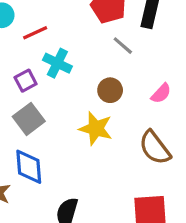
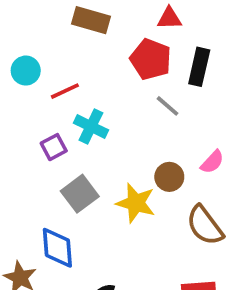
brown circle: (110, 90) -> (169, 177), moved
gray square: (29, 119) -> (80, 194), moved

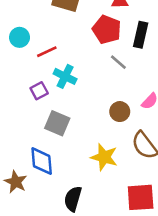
gray square: (80, 194) -> (57, 123), turned -30
yellow star: (136, 203) -> (104, 157), moved

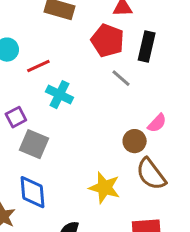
purple square: (39, 91) -> (16, 117), moved
brown circle: (120, 112) -> (135, 141), moved
gray square: (57, 123) -> (34, 144), moved

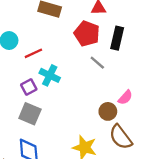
purple square: (16, 117) -> (29, 87), moved

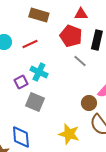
red line: (33, 53) -> (30, 44), moved
gray square: (30, 114) -> (35, 102), moved

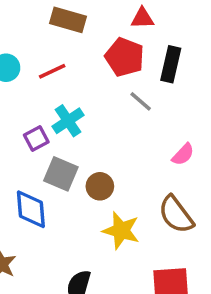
cyan cross: (39, 72) -> (68, 121), turned 30
brown circle: (89, 103) -> (100, 186), moved
blue diamond: (21, 137) -> (31, 209), moved

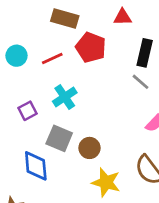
red pentagon: (125, 57) -> (91, 47), moved
gray line: (141, 101) -> (140, 82), moved
purple square: (36, 139) -> (28, 111), moved

